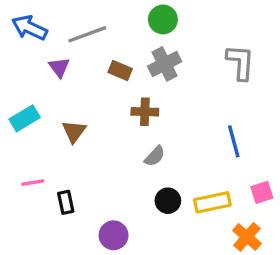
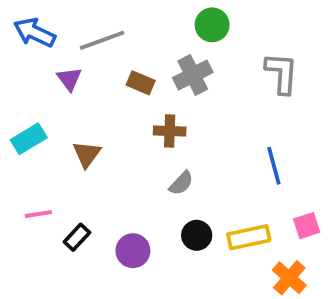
green circle: (163, 19) -> (212, 25), moved
black rectangle: (66, 202) -> (77, 237), turned 55
purple circle: (114, 235) -> (133, 251), moved

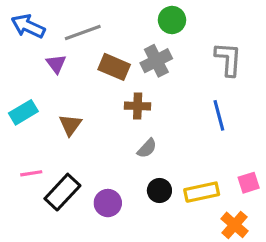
brown rectangle: (141, 83) -> (114, 67), size x1.4
blue line: (274, 166) -> (219, 115), moved
black rectangle: (77, 237) -> (62, 192), size x1.6

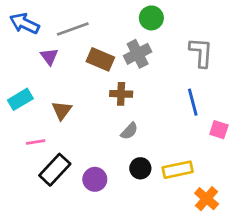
pink line: (31, 173) -> (36, 142), moved
pink square: (249, 183) -> (219, 130), moved, turned 36

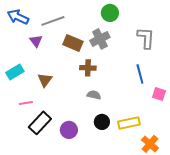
gray semicircle: (129, 131) -> (94, 95), turned -120

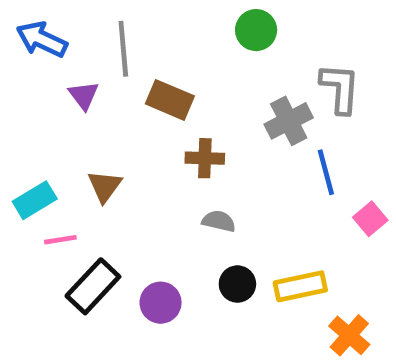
gray line: (53, 21) -> (123, 49), turned -75
gray cross: (100, 39) -> (289, 121), moved
cyan rectangle: (15, 72) -> (35, 200), moved
pink square: (159, 94) -> (370, 219), turned 32

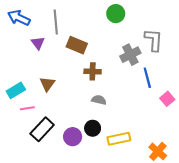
black circle: (237, 284) -> (93, 128), moved
yellow rectangle: (300, 286) -> (119, 139), moved

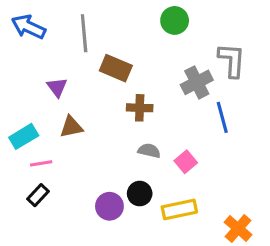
purple triangle: (38, 43) -> (57, 87), moved
brown triangle: (47, 84) -> (71, 127), turned 42
pink square: (167, 99) -> (186, 162), moved
black rectangle: (42, 129) -> (38, 195), moved, size x0.6

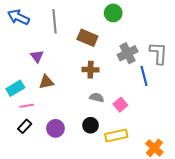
gray L-shape: (232, 60) -> (158, 53), moved
brown rectangle: (116, 68) -> (87, 38), moved
purple circle: (109, 206) -> (55, 128), moved

